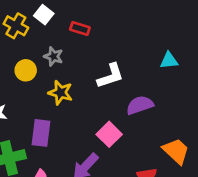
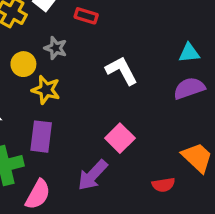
white L-shape: (111, 76) -> (122, 71), turned -100
yellow star: (60, 93) -> (46, 90), moved
purple semicircle: (140, 105) -> (189, 88), moved

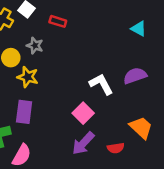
cyan triangle: (189, 53) -> (139, 29), moved, turned 35
white L-shape: (122, 71) -> (101, 84), moved
purple arrow: (93, 175) -> (83, 143), moved

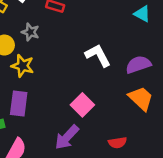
white L-shape: (101, 84) -> (98, 55), moved
orange trapezoid: (141, 128) -> (141, 98), moved
purple arrow: (83, 143) -> (67, 137), moved

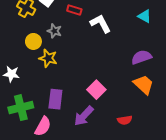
white L-shape: (98, 55) -> (101, 24), moved
purple rectangle: (19, 104) -> (55, 99), moved

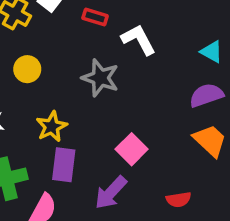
cyan triangle: (145, 16) -> (212, 52), moved
gray star: (54, 31) -> (100, 78), moved, size x1.5
yellow star: (48, 58) -> (52, 127), moved, turned 30

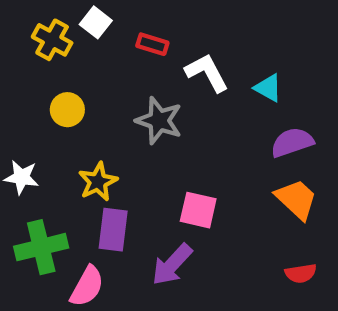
cyan triangle: (212, 52) -> (268, 88), moved
pink square: (132, 149) -> (198, 210), turned -32
red semicircle: (179, 200) -> (301, 273), moved

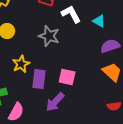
purple rectangle: (113, 230) -> (39, 79), moved

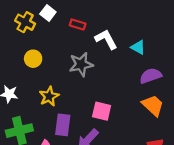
gray star: (49, 36) -> (81, 64), turned -30
purple rectangle: (39, 79) -> (63, 125), moved

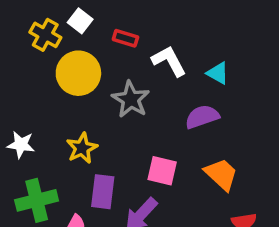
yellow circle: (33, 59) -> (78, 73), moved, size x1.6
gray star: (81, 64) -> (131, 99), turned -30
purple semicircle: (151, 76) -> (202, 117), moved
orange trapezoid: (153, 105) -> (221, 174), moved

